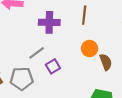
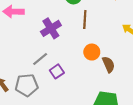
purple cross: (49, 22) -> (51, 28), turned -30

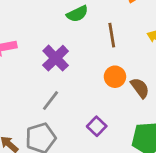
brown line: (85, 19) -> (112, 35), moved
purple square: (57, 71) -> (97, 126), moved

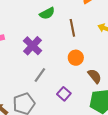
brown semicircle: (140, 88) -> (95, 76), moved
gray line: (51, 101) -> (40, 75), moved

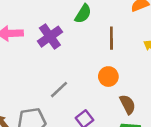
green semicircle: (47, 13) -> (83, 14), turned -42
purple cross: (33, 46) -> (50, 37), moved

